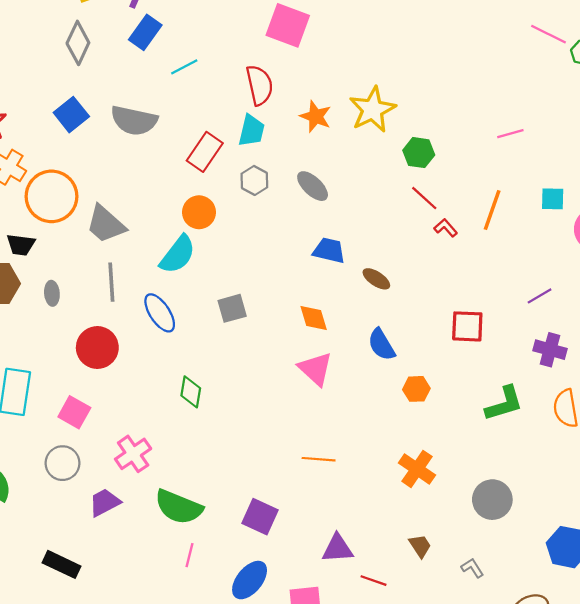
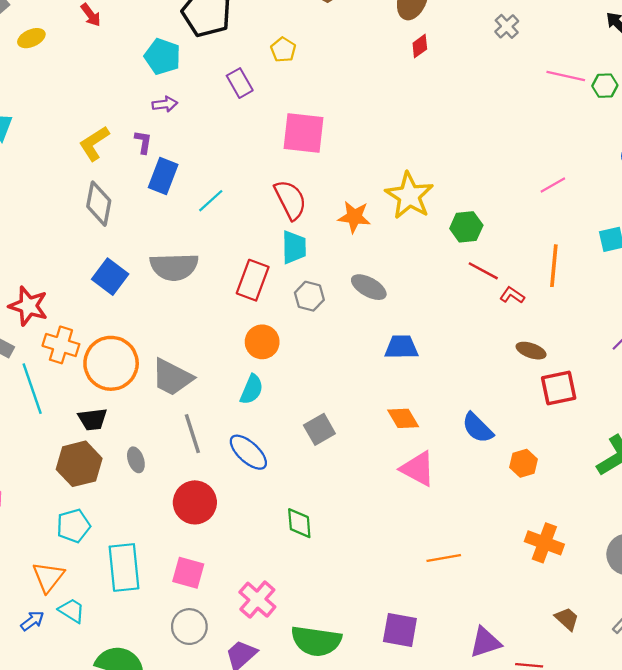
cyan semicircle: (178, 255) -> (252, 389), size x0.7
brown ellipse: (376, 279) -> (531, 351), moved

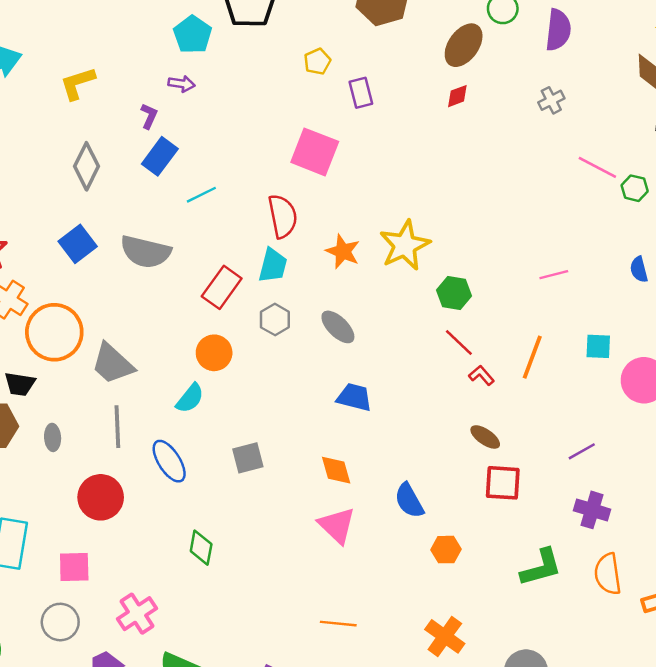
purple rectangle: (240, 83) -> (361, 93), moved
yellow L-shape: (94, 143) -> (77, 83), moved
pink square: (188, 573) -> (74, 567), turned -32

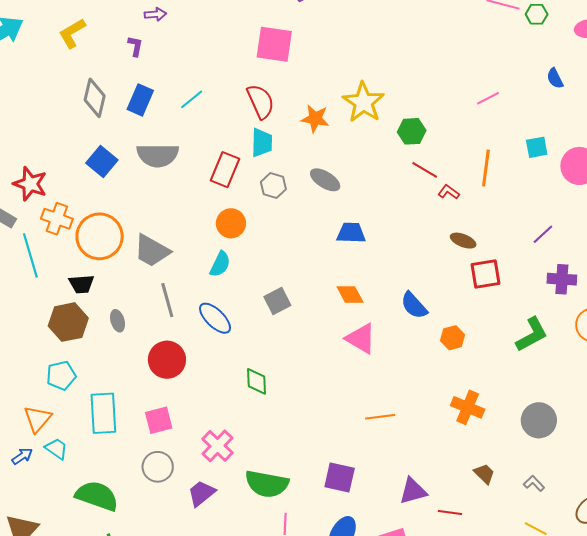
blue rectangle: (160, 156) -> (140, 100), moved

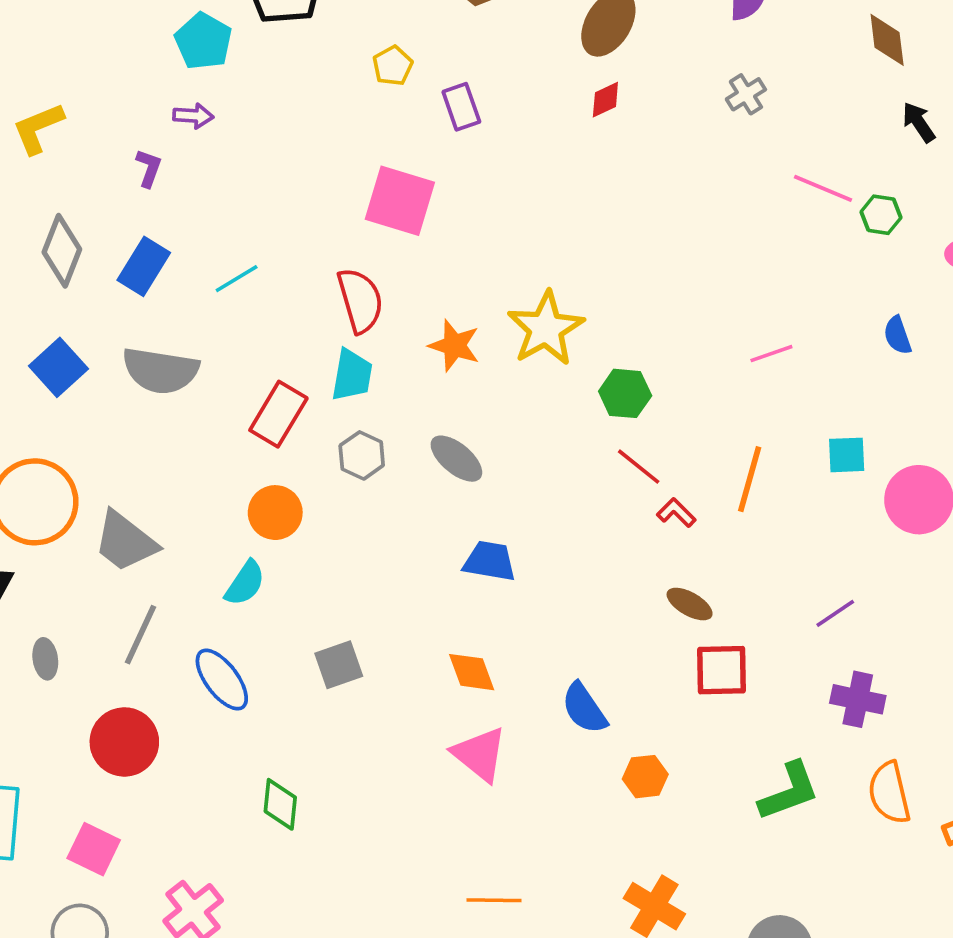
gray line: (167, 300) -> (140, 635), turned 32
pink square: (159, 420) -> (94, 849), turned 32

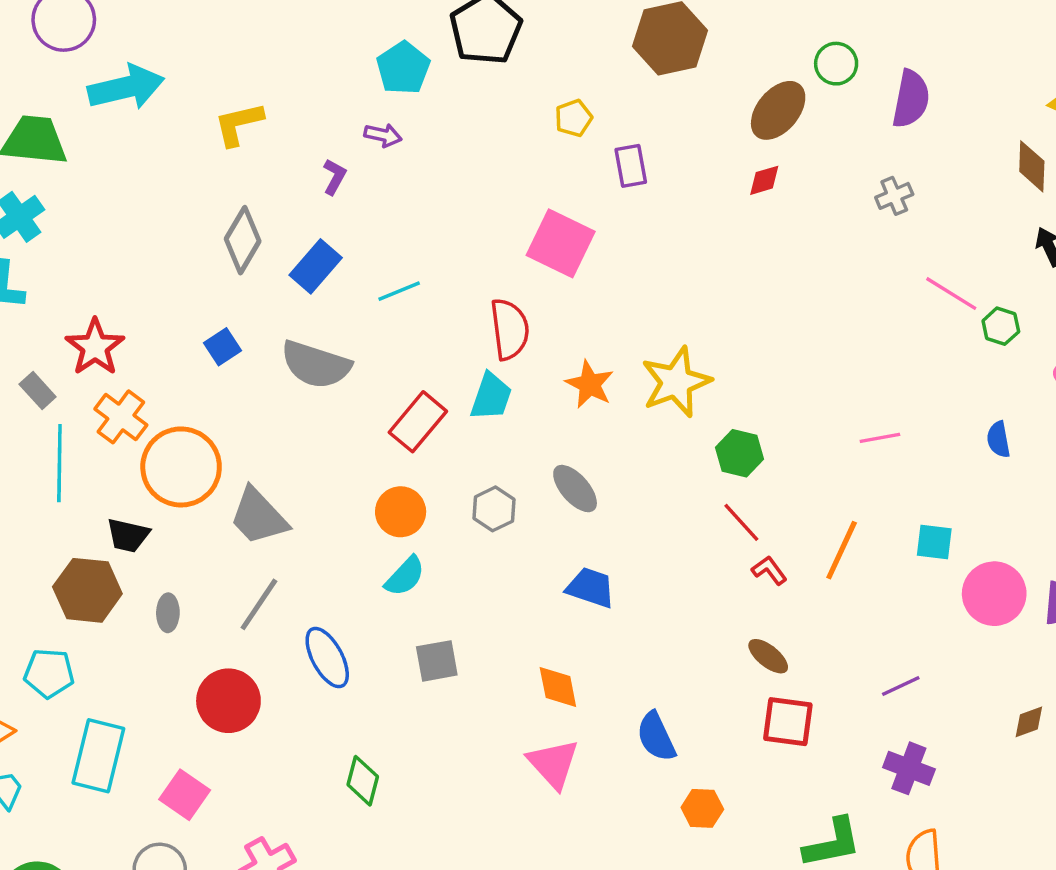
blue square: (58, 367) -> (222, 347), size x0.7
gray hexagon: (362, 455) -> (494, 509), moved
cyan semicircle: (245, 583) -> (405, 576), moved

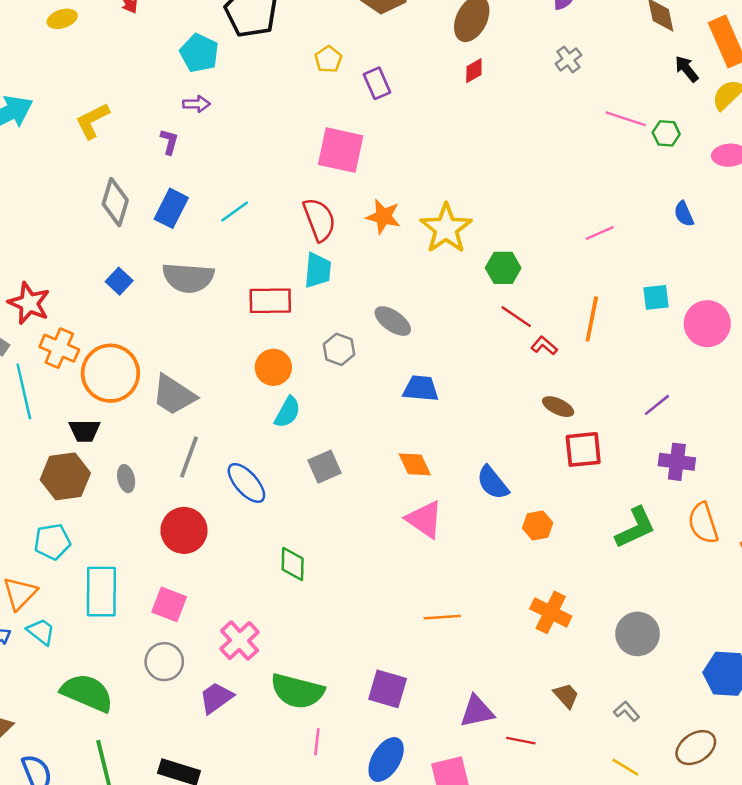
orange star: (590, 384) -> (383, 216), moved
red rectangle: (418, 422) -> (270, 301), turned 63

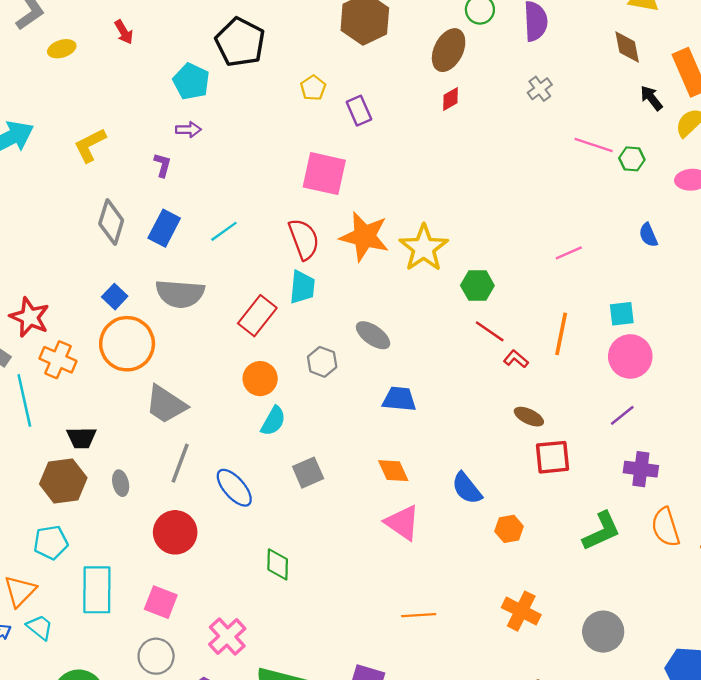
orange star: (383, 216) -> (364, 236), size x1.5
red rectangle: (270, 301) -> (257, 316), turned -51
pink circle: (707, 324) -> (630, 356), moved
orange circle: (110, 373) -> (127, 344), moved

